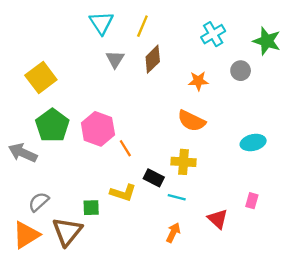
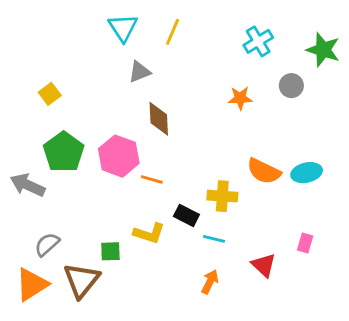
gray triangle: (115, 59) -> (139, 72), turned 36
brown diamond: (153, 59) -> (159, 119), moved, turned -48
yellow square: (41, 77) -> (50, 94), size x0.6
orange semicircle: (191, 121) -> (264, 171), moved
orange line: (125, 148) -> (152, 180), turned -42

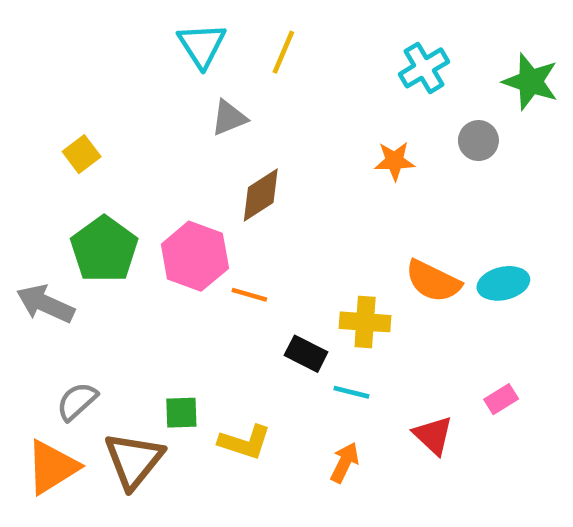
brown diamond: (159, 119) -> (261, 195), turned 60
yellow L-shape: (149, 233) -> (245, 442), moved
pink rectangle: (305, 243) -> (501, 399), turned 42

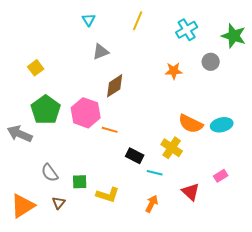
cyan triangle: (202, 45) -> (89, 20), size x0.6
yellow line: (283, 52) -> (138, 21), moved
yellow cross: (365, 322) -> (172, 148), moved, turned 30
gray semicircle: (77, 401) -> (50, 173), moved, turned -84
brown triangle: (134, 460) -> (59, 203), size x0.5

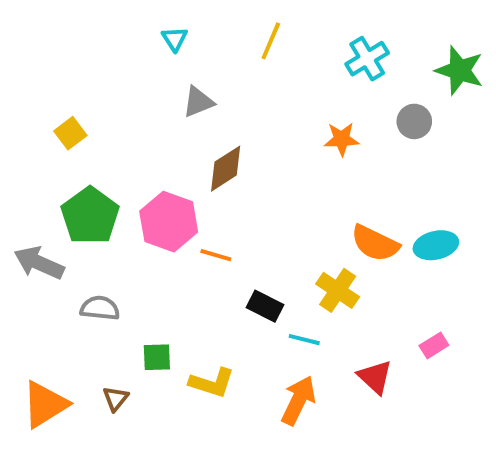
gray semicircle: (50, 173) -> (100, 308), moved, turned 132
orange arrow: (152, 204) -> (298, 400), size x1.4

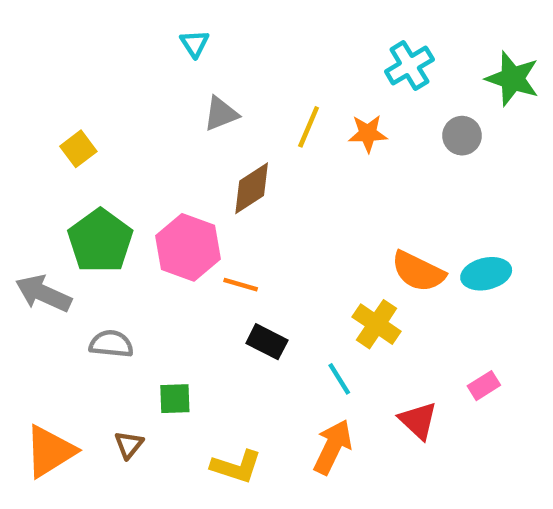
yellow line: (271, 41) -> (309, 127), moved
orange star: (342, 139) -> (368, 133), moved
black rectangle: (265, 306) -> (267, 342), moved
cyan line: (304, 340) -> (339, 379), turned 44
yellow L-shape: (212, 383) -> (236, 467), moved

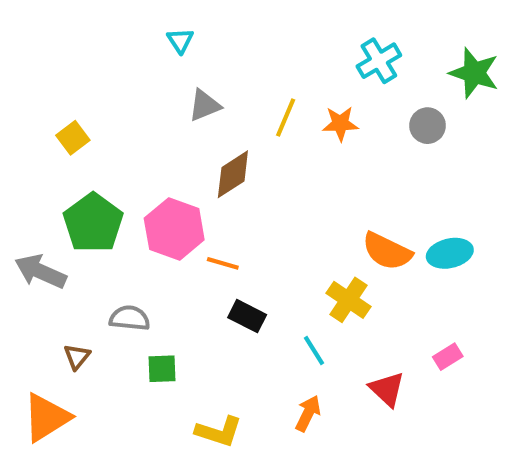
gray semicircle: (111, 344) -> (130, 318), moved
brown triangle: (129, 445) -> (77, 357), moved
orange arrow: (333, 447) -> (308, 413), size x0.7

